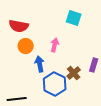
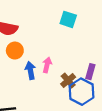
pink arrow: (55, 45) -> (47, 65), moved
blue hexagon: (55, 84) -> (81, 92), moved

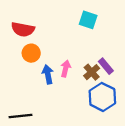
purple rectangle: (90, 72) -> (106, 66), moved, turned -56
brown cross: (68, 81) -> (92, 72), moved

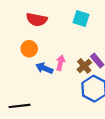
red semicircle: (23, 29) -> (37, 20), moved
blue arrow: (48, 74) -> (44, 68), turned -56

